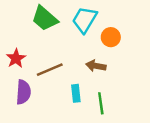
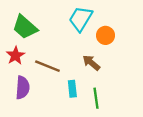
green trapezoid: (45, 18) -> (25, 27), moved
brown arrow: (96, 66) -> (91, 63), turned 30
brown line: (50, 70) -> (47, 66), turned 45

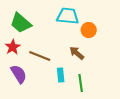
cyan trapezoid: (81, 19) -> (68, 16), turned 65
purple semicircle: (23, 88) -> (19, 74), turned -36

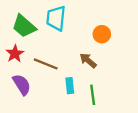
cyan trapezoid: (68, 16) -> (56, 18), moved, turned -90

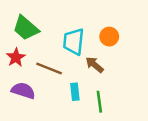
cyan trapezoid: (56, 18) -> (74, 41), moved
purple semicircle: (22, 85) -> (23, 91), turned -40

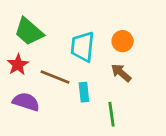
brown arrow: (94, 65) -> (121, 73), moved
cyan rectangle: (75, 92) -> (84, 92), moved

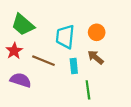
cyan rectangle: (84, 92) -> (74, 66), moved

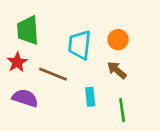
green trapezoid: (23, 25) -> (28, 30), turned 45
cyan rectangle: (74, 66) -> (90, 97), moved
green line: (88, 90) -> (122, 110), moved

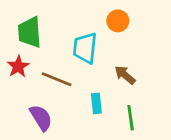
orange circle: (118, 40) -> (118, 21), moved
purple semicircle: (25, 98) -> (41, 118), moved, turned 40

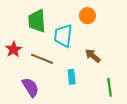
green trapezoid: (30, 32) -> (37, 21), moved
green line: (131, 118) -> (110, 87), moved

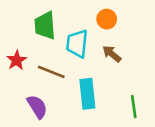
brown arrow: (93, 56) -> (112, 54), moved
cyan rectangle: (72, 77) -> (87, 94), size x1.6

